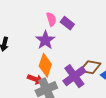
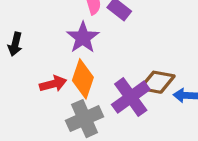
red arrow: (35, 79) -> (53, 84), moved, turned -35

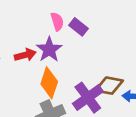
red arrow: (53, 84) -> (25, 55), moved

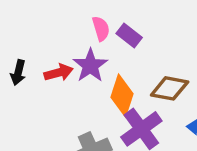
orange diamond: (49, 83) -> (122, 95), moved
brown diamond: (109, 86) -> (170, 88), moved

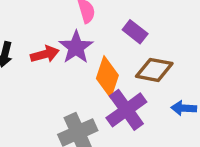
purple rectangle: (129, 36) -> (135, 32), moved

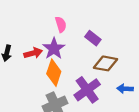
orange diamond: (107, 77) -> (54, 73), moved

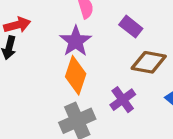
red arrow: (33, 53) -> (17, 25), moved
purple cross: (87, 90) -> (123, 100), size x0.7

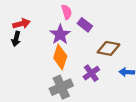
purple rectangle: (131, 27) -> (85, 25), moved

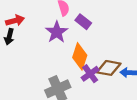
brown diamond: (109, 48) -> (109, 68), moved
orange diamond: (60, 57) -> (80, 56), moved

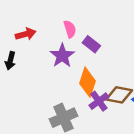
red arrow: (15, 21) -> (26, 34), moved

